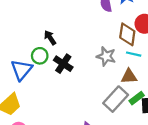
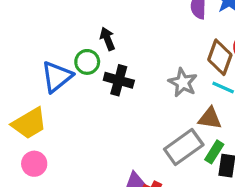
black cross: (63, 64) -> (119, 80), turned -30
green rectangle: (137, 98) -> (214, 152), turned -32

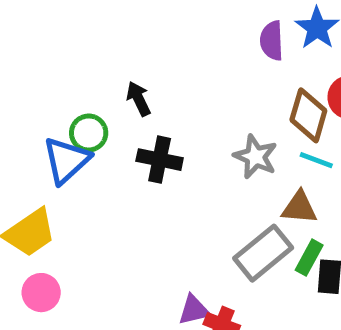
green circle: (87, 62) -> (89, 133), moved

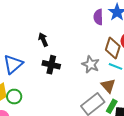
green circle: (89, 133) -> (14, 97), moved
brown triangle: (299, 208) -> (108, 86), turned 42

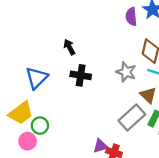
green circle: (14, 97) -> (40, 126), moved

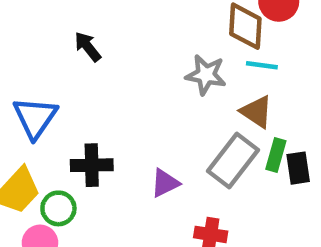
black cross: (81, 75) -> (92, 165), moved
purple triangle: (100, 146) -> (165, 183), moved

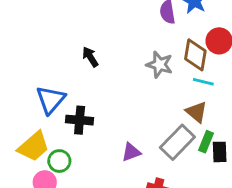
gray star: (206, 75) -> (159, 65), moved
black cross: (92, 165) -> (80, 120), moved

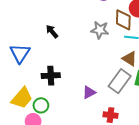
blue triangle: (51, 100) -> (20, 53), moved

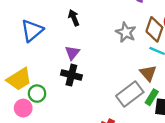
black cross: (51, 76) -> (71, 75), moved
purple triangle: (89, 92) -> (72, 53), moved, turned -40

